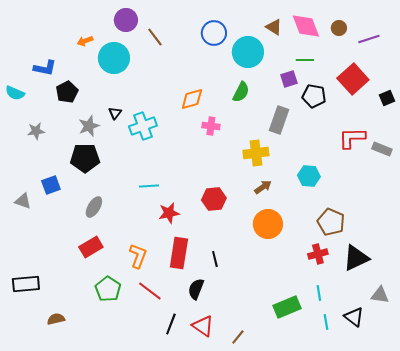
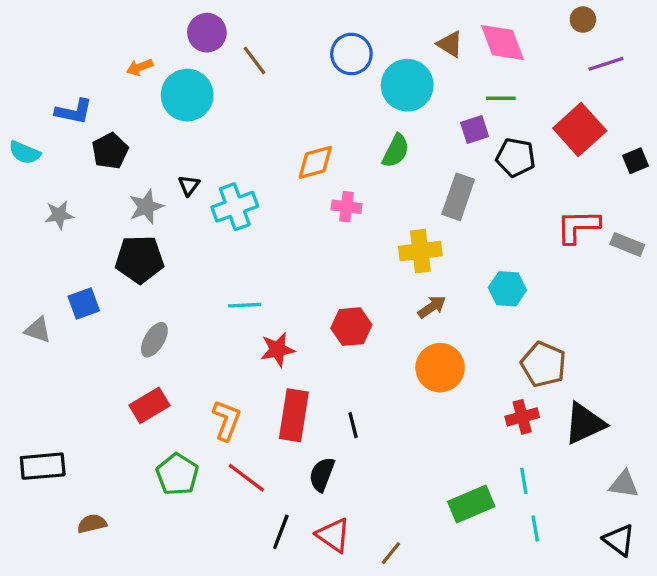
brown circle: (339, 28) -> (583, 20), moved
black triangle: (354, 317) -> (619, 540), moved

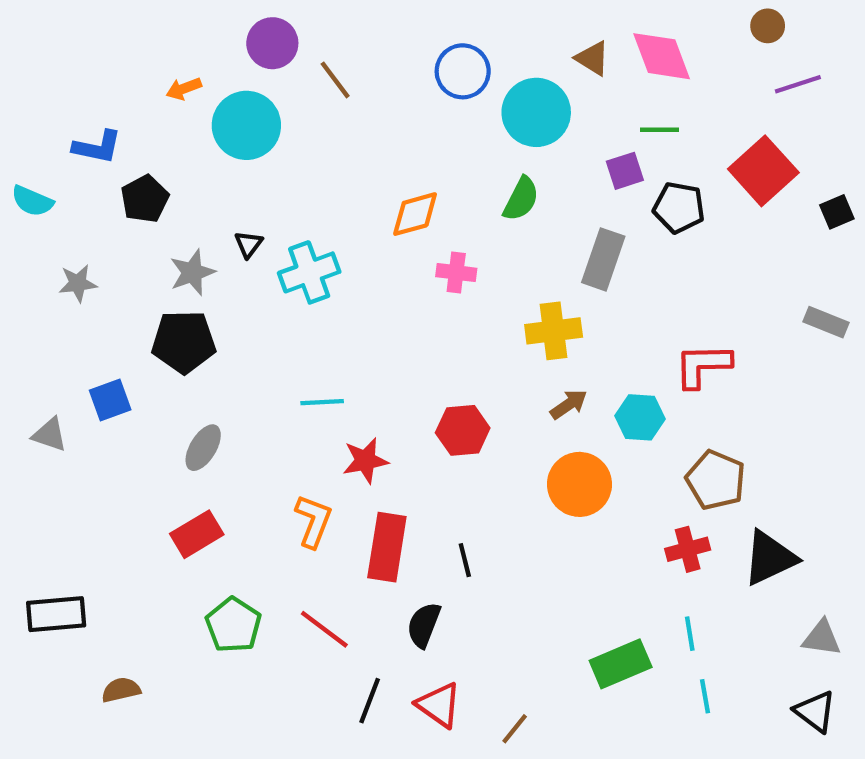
red L-shape: (578, 226) -> (703, 365), moved
cyan hexagon: (507, 289) -> (640, 417), moved
orange L-shape: (227, 420) -> (313, 521), moved

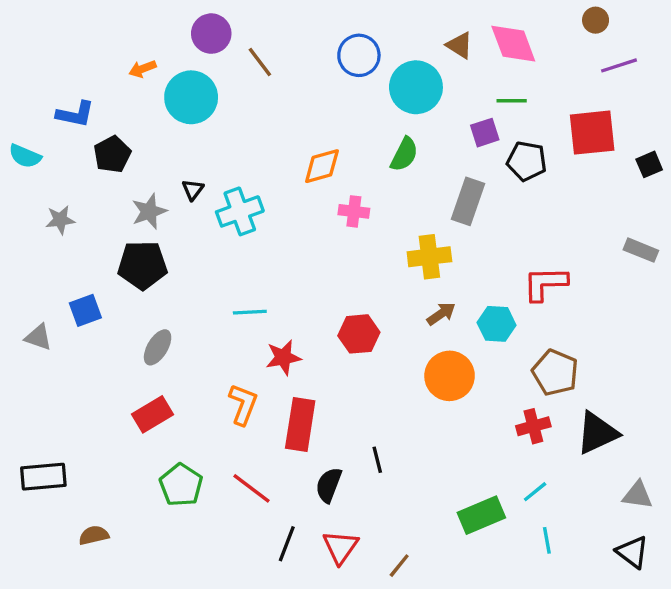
red square: (763, 171) -> (592, 133), turned 36
black line: (465, 560) -> (377, 460), moved
cyan line: (690, 634) -> (535, 492), turned 60
red triangle: (439, 705) -> (340, 547), turned 30

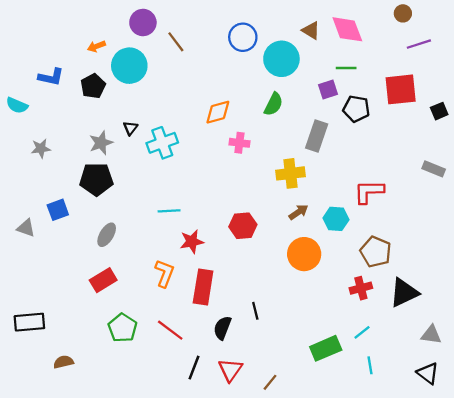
black pentagon: (112, 154) -> (93, 86), moved

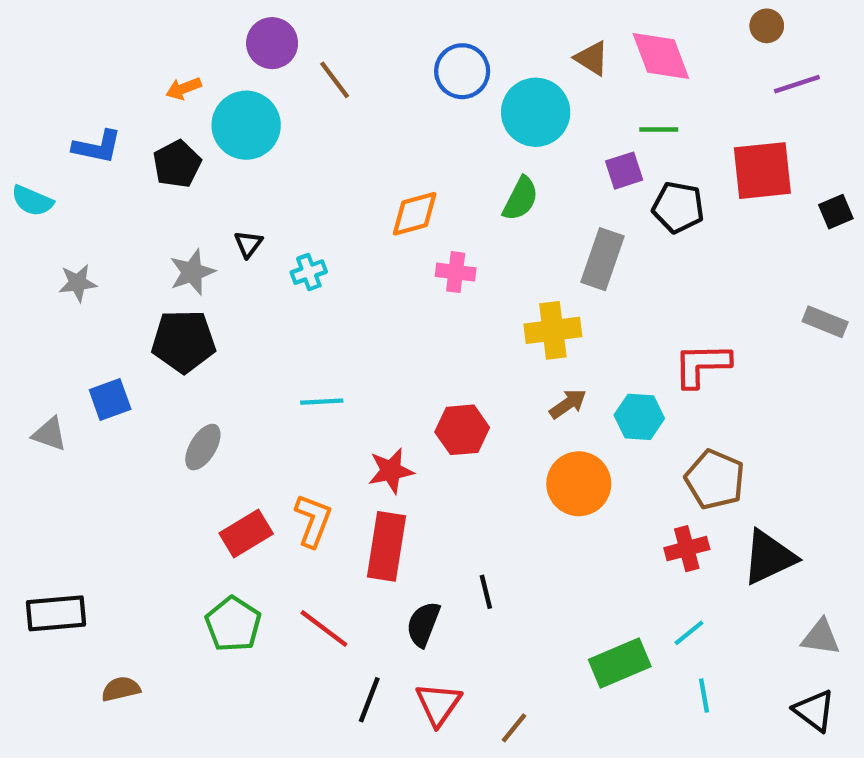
cyan cross: (162, 143) -> (309, 272), size x0.6
red star: (192, 242) -> (391, 471), moved
red rectangle: (103, 280) -> (246, 533), moved

